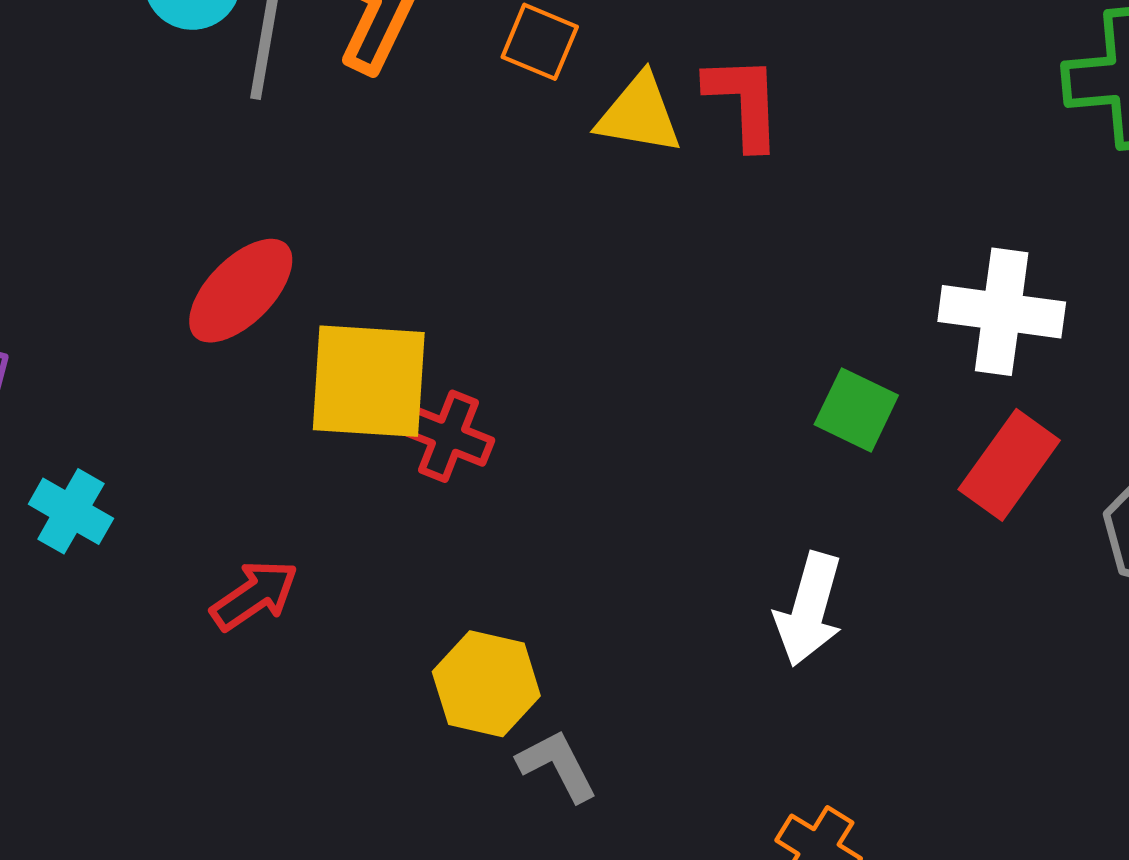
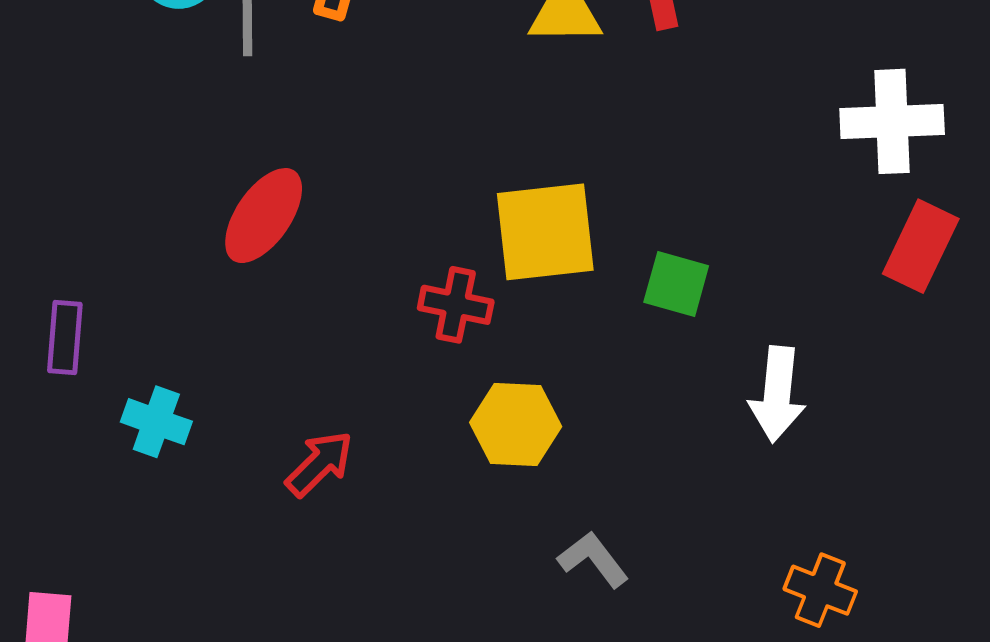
yellow square: (369, 381) -> (545, 232), moved
green square: (856, 410) -> (676, 284), moved
yellow hexagon: (486, 684) -> (516, 425), moved

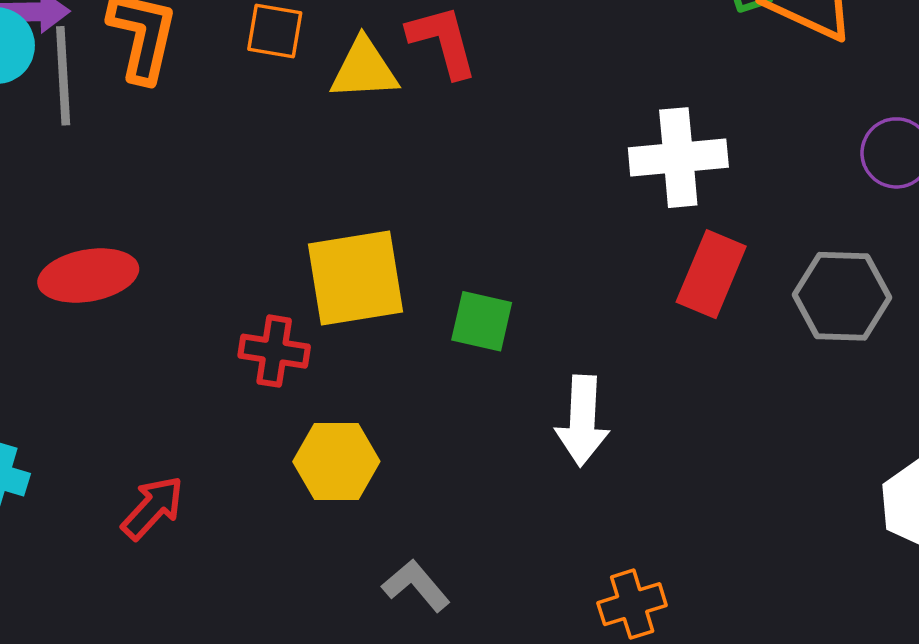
red ellipse: (264, 216) -> (88, 276), turned 48
orange cross: (820, 590) -> (632, 604), turned -36

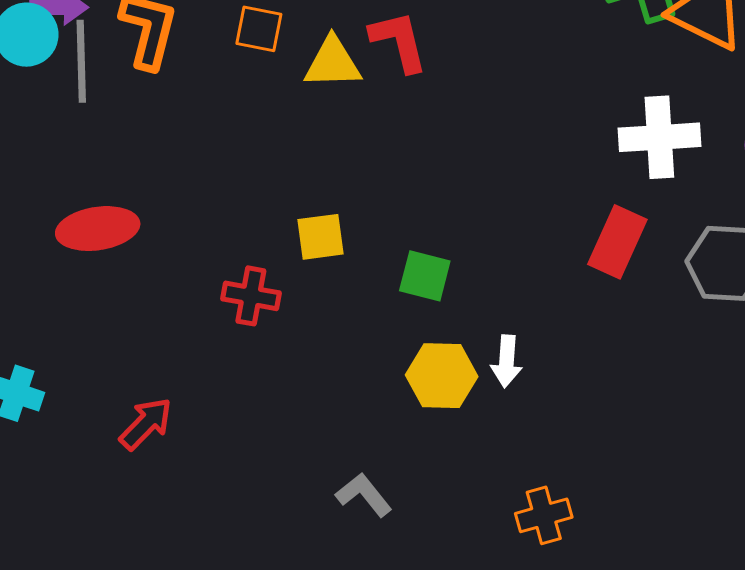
white cross: (678, 158) -> (659, 137), moved
yellow square: (355, 278) -> (321, 237), size x0.6
white arrow: (582, 421) -> (507, 361), size x0.7
yellow hexagon: (336, 462) -> (442, 376), moved

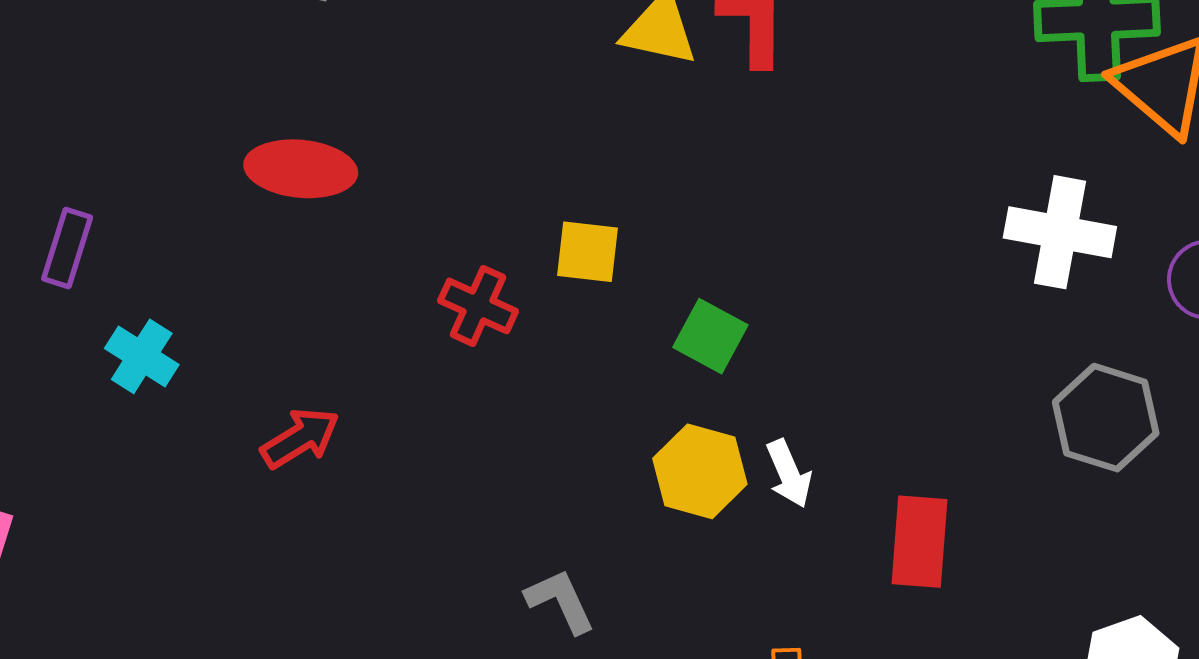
red rectangle: (617, 242) -> (920, 542), moved, turned -34
white arrow: (507, 361) -> (789, 474), turned -42

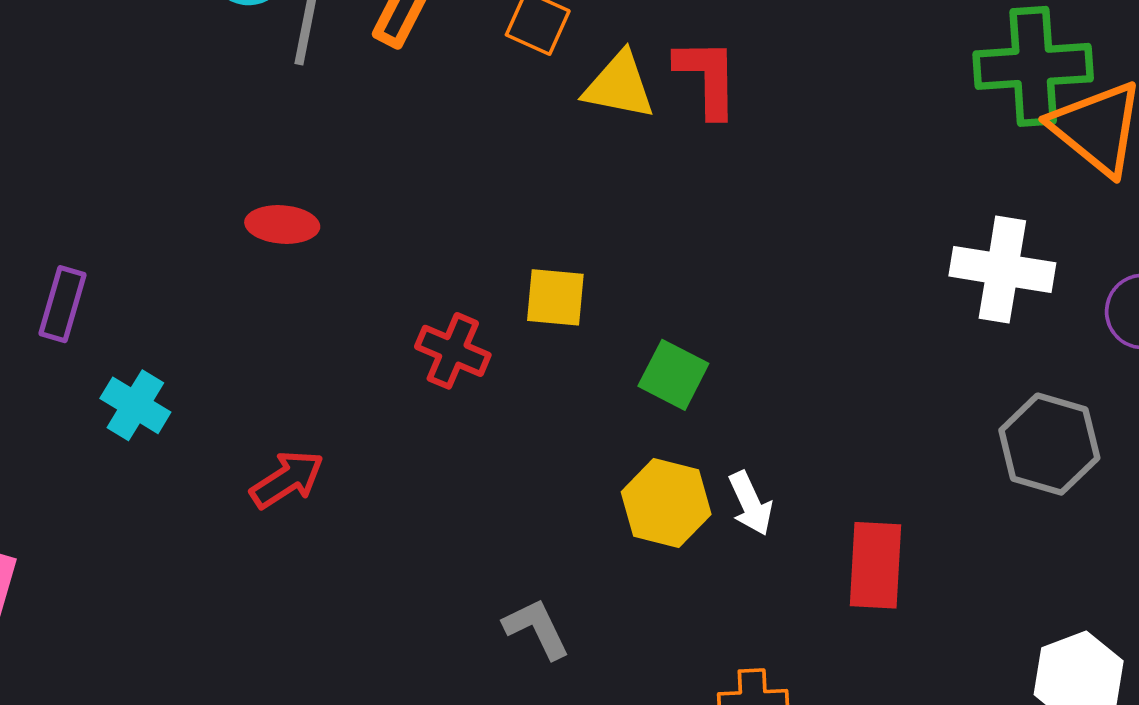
red ellipse: (301, 169) -> (282, 224), size x0.7

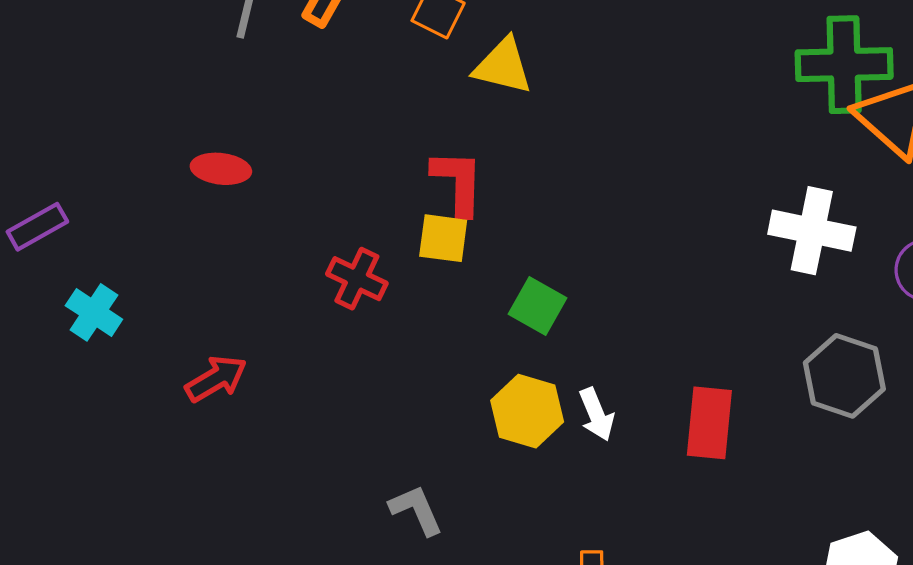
red L-shape: (707, 78) -> (458, 182), moved
purple rectangle: (63, 304) -> (37, 227), turned 42
red rectangle: (876, 565) -> (709, 423), moved

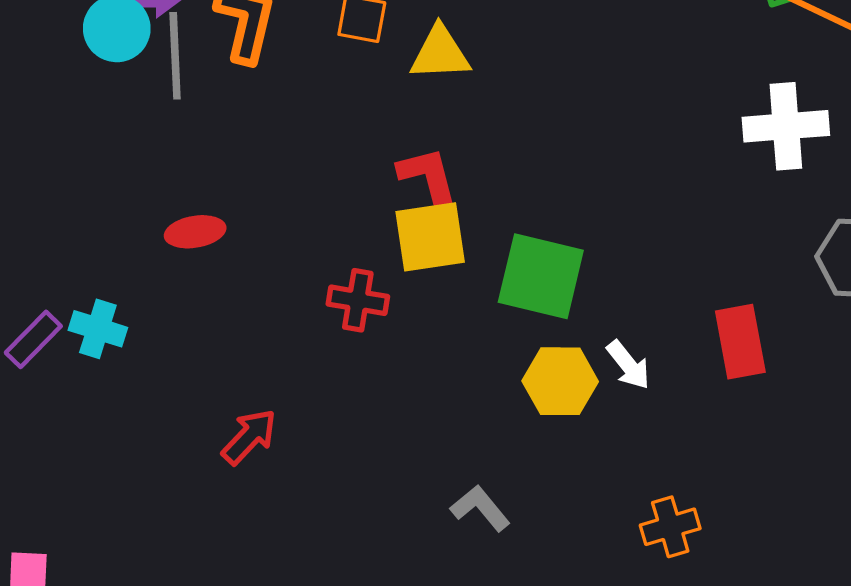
yellow square: (443, 238) -> (430, 237), size x1.4
green square: (538, 306) -> (541, 276), size x1.6
cyan cross: (94, 312) -> (98, 329), moved

